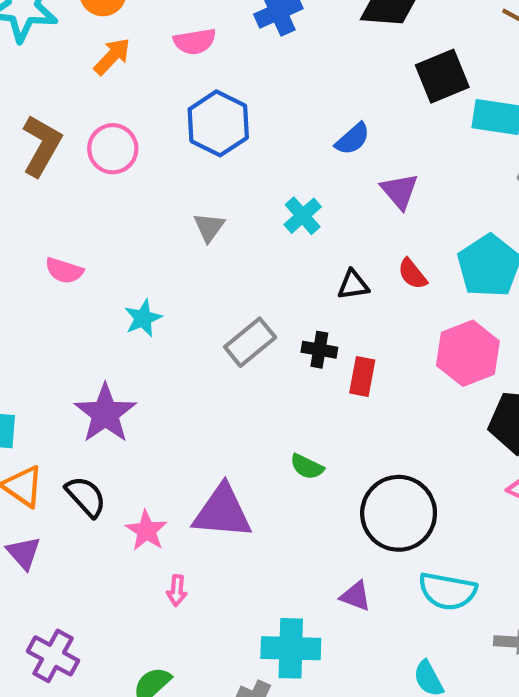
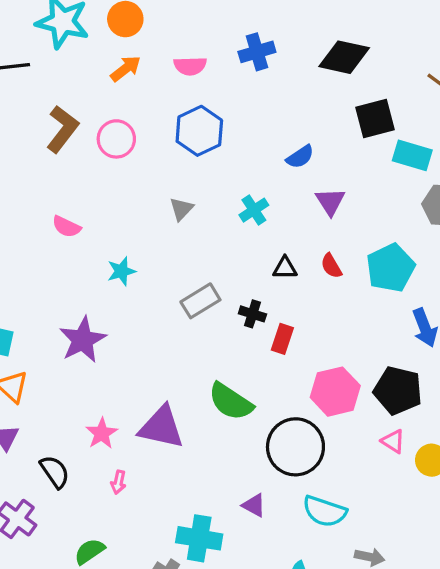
pink hexagon: (468, 353) -> (335, 392), moved
green semicircle: (307, 467) -> (231, 402), size x1.8
black semicircle: (86, 497) -> (55, 472), moved

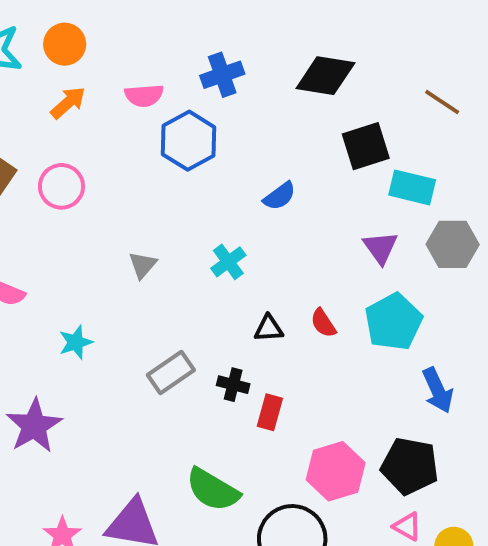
blue hexagon: (199, 131) -> (188, 141), moved
purple triangle: (330, 202) -> (380, 248), moved

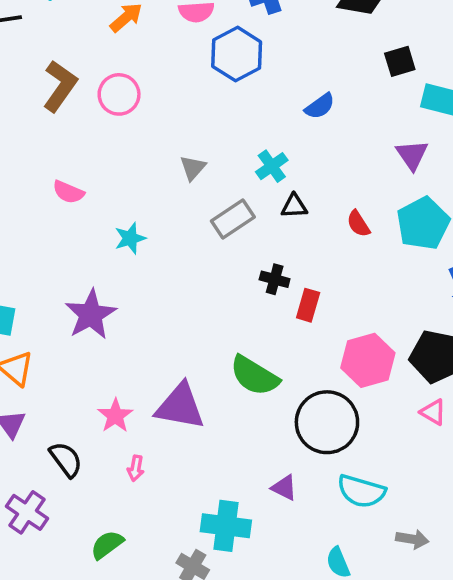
black square: (366, 146) -> (400, 61), size x0.7
black triangle: (269, 328) -> (294, 206), moved
gray rectangle: (171, 372) -> (233, 219), moved

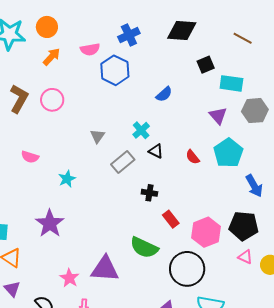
black triangle: (294, 206) -> (156, 151), turned 35
red rectangle: (308, 305) -> (171, 219), moved, turned -48

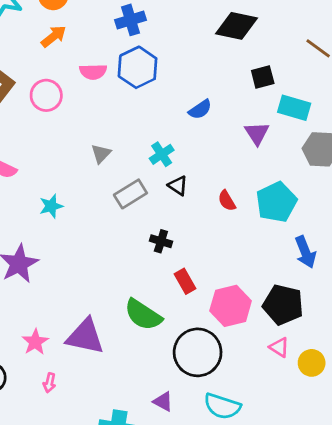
blue cross: (129, 35) -> (131, 20), moved
pink semicircle: (90, 49) -> (93, 72), moved
purple triangle: (218, 116) -> (257, 133), moved

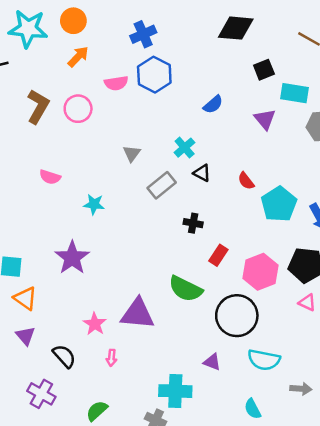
cyan pentagon: (276, 202) -> (279, 204), moved
cyan star: (51, 206) -> (94, 204), turned 30
red rectangle: (185, 281) -> (218, 255), turned 70

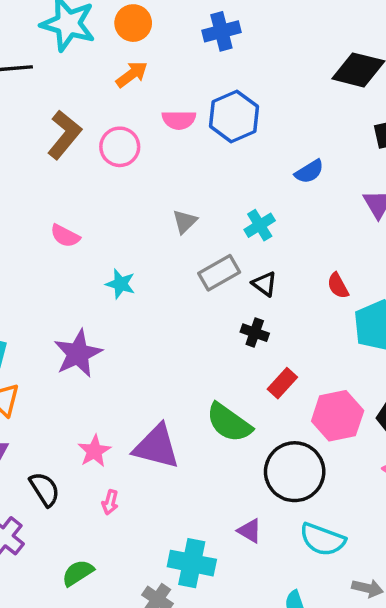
blue cross: (143, 34) -> (221, 31), moved
black triangle: (202, 173) -> (264, 284), moved

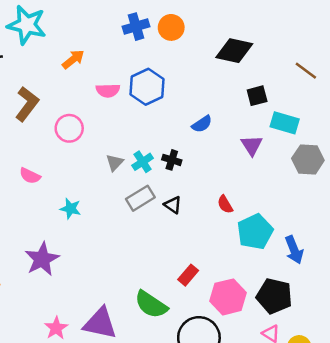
orange circle: (133, 23) -> (171, 27), moved
pink circle: (120, 147) -> (69, 128), moved
cyan cross: (260, 225) -> (143, 162), moved
black cross: (255, 333) -> (172, 160), moved

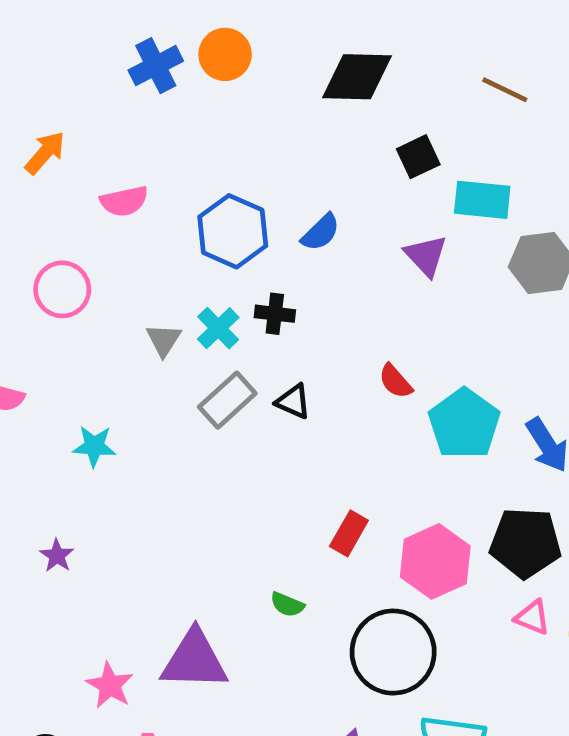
blue hexagon: (147, 87) -> (233, 231), moved
purple star: (42, 259) -> (57, 556), size x0.5
green semicircle: (151, 304) -> (287, 605), size x0.5

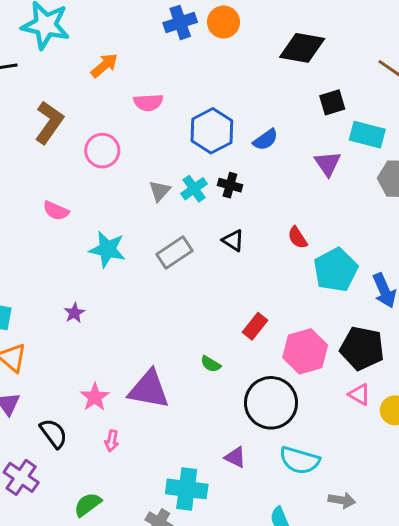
gray rectangle: (227, 400) -> (175, 252), moved
cyan star: (94, 446) -> (107, 249), size x1.4

